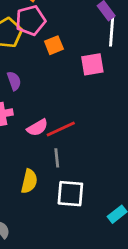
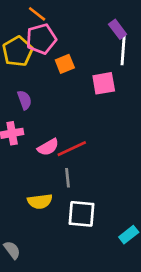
yellow semicircle: (29, 181) -> (40, 201), turned 70

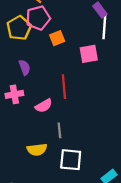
red line: (72, 149) -> (64, 87), moved, turned -70

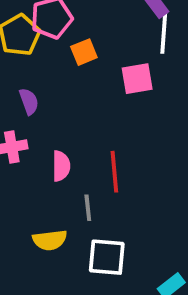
red line: (64, 87) -> (114, 172), moved
pink semicircle: (44, 106) -> (61, 166), turned -60

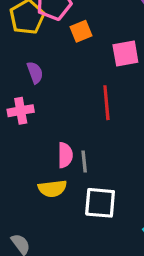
pink semicircle: (61, 166) -> (65, 155), moved
red line: (114, 172) -> (106, 103), moved

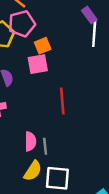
pink square: (125, 54) -> (38, 64), moved
yellow semicircle: (52, 188) -> (33, 171), moved, turned -50

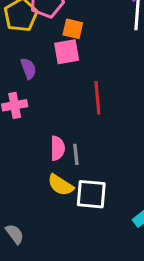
orange square: (43, 46) -> (73, 29), turned 35
yellow semicircle: (33, 171) -> (61, 185), turned 90

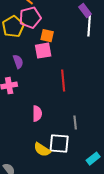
gray line: (76, 154) -> (75, 123), moved
yellow semicircle: (61, 185) -> (42, 150), moved

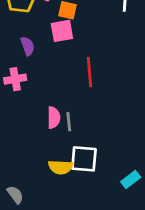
gray line: (75, 123) -> (69, 122), moved
yellow semicircle: (42, 150) -> (61, 167), turned -30

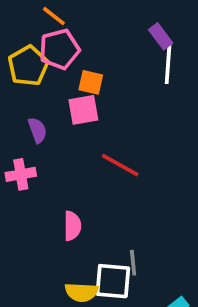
red line: (89, 72) -> (120, 165), turned -56
gray line: (69, 122) -> (133, 263), moved

